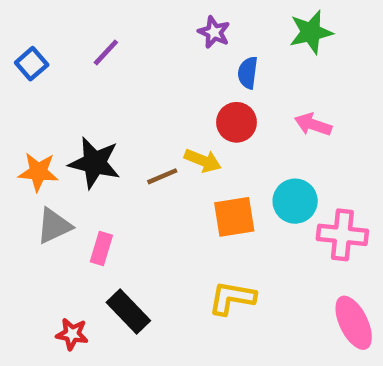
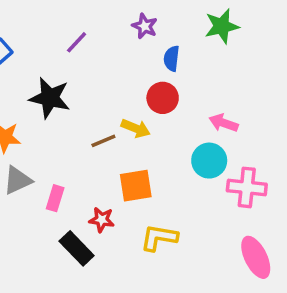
purple line: (106, 52) -> (77, 42), moved
pink arrow: (313, 125) -> (224, 123), moved
black star: (95, 163) -> (50, 98), moved
orange square: (234, 217) -> (136, 186), moved
red star: (72, 334) -> (102, 220), moved

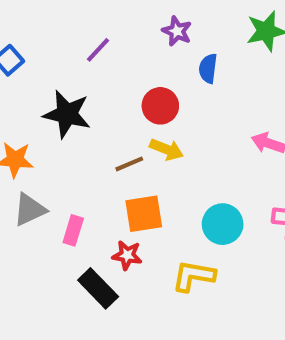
red circle: (163, 98) -> (160, 106), moved
cyan circle: (209, 161) -> (223, 224), moved
orange square: (136, 186) -> (144, 214), moved

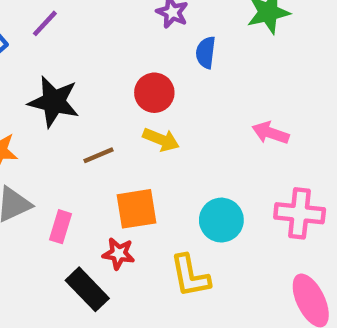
purple line: (98, 50) -> (45, 23), moved
brown line: (129, 164) -> (98, 155), moved
yellow L-shape: (194, 276) -> (190, 276), turned -111

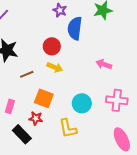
blue semicircle: (206, 52) -> (75, 28), size x1.6
orange square: (136, 209) -> (44, 98), turned 30

